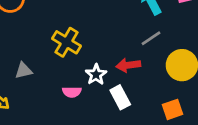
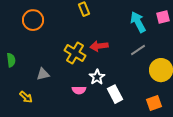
red arrow: (128, 65) -> (99, 46), moved

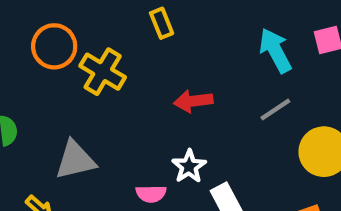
yellow cross: (75, 53) -> (103, 72), moved
gray triangle: (43, 74) -> (75, 160), size x1.5

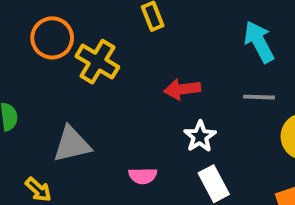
gray line: (275, 110) -> (259, 97), turned 36
white star: (189, 166) -> (200, 136), moved

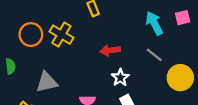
orange circle: (52, 38) -> (31, 35), moved
gray line: (259, 97) -> (154, 55), turned 36

